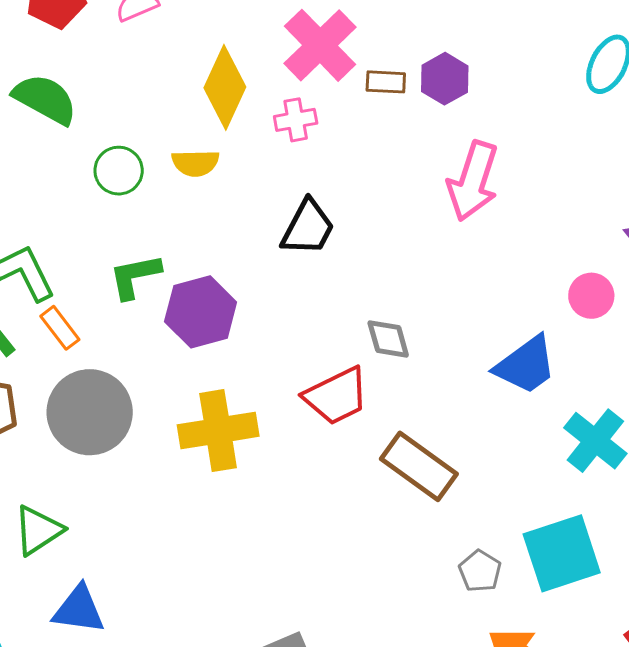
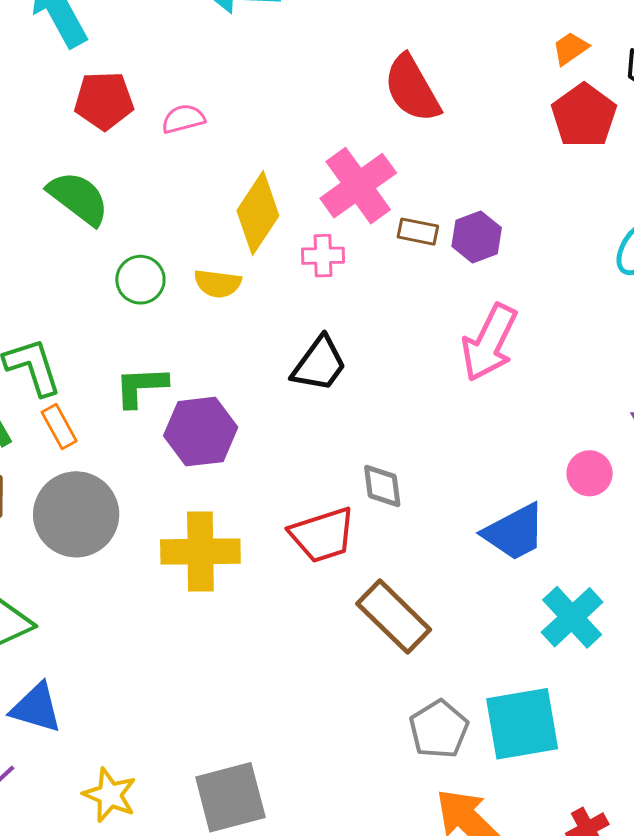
gray pentagon: (480, 571) -> (439, 729), size x1.4

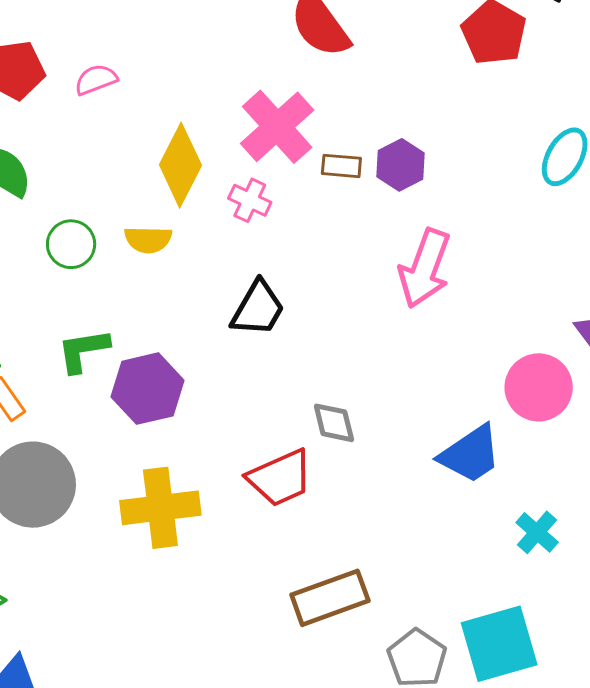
pink cross: (323, 256) -> (250, 200), turned 33
pink circle: (590, 473) -> (539, 387), size x1.5
brown rectangle: (394, 617) -> (330, 598), moved, turned -58
cyan cross: (572, 617) -> (537, 532), size x0.7

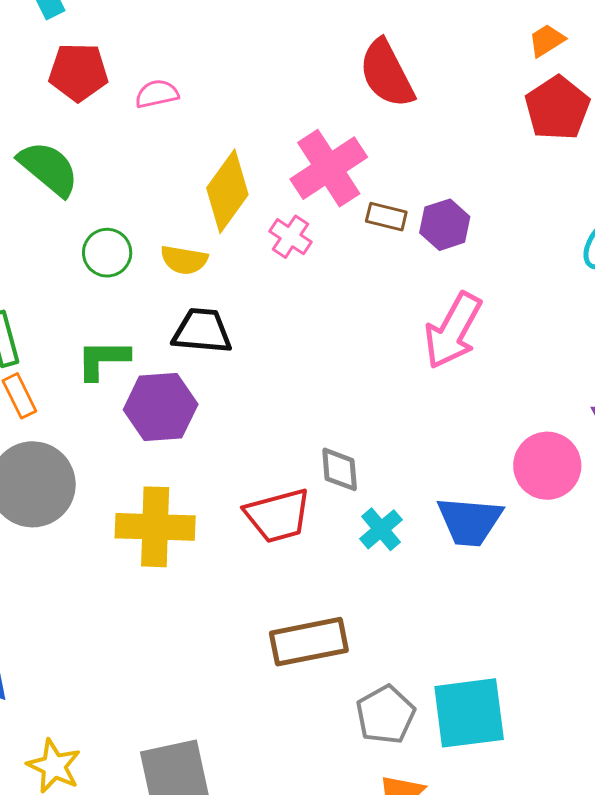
black trapezoid: (258, 308) -> (202, 331), moved, turned -124
blue trapezoid: (470, 454) -> (470, 521), turned 30
cyan cross: (537, 532) -> (381, 529), moved

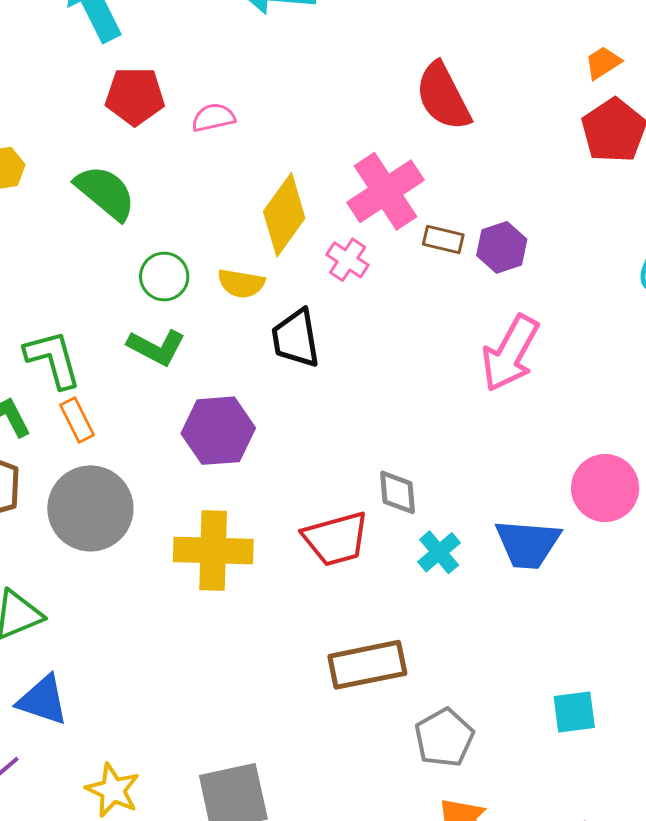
black trapezoid: (202, 331) -> (296, 338), moved, turned -104
green L-shape: (103, 359) -> (156, 347), moved, turned -152
cyan square: (469, 713) -> (574, 712), moved, size x0.6

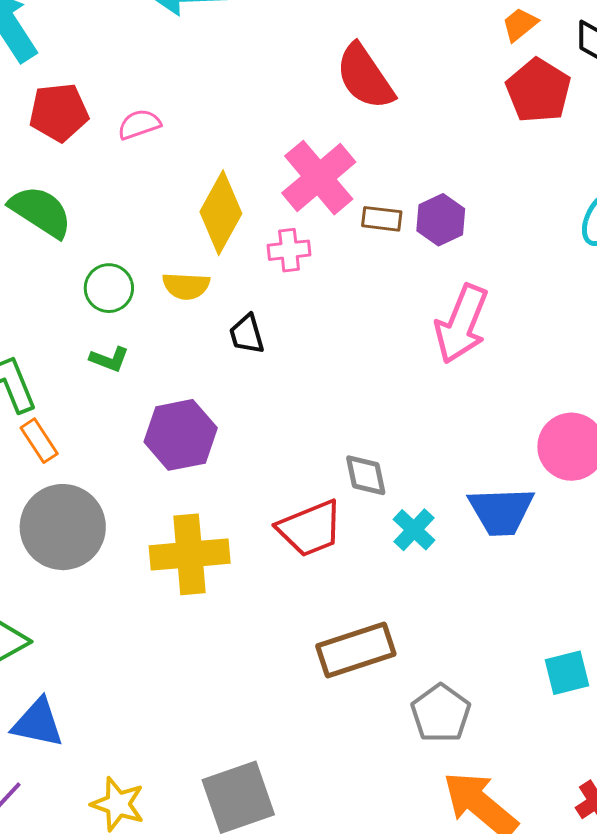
pink cross: (348, 260) -> (289, 250), turned -33
black trapezoid: (296, 338) -> (247, 334), size x0.7
green L-shape: (156, 347) -> (109, 359), size x0.7

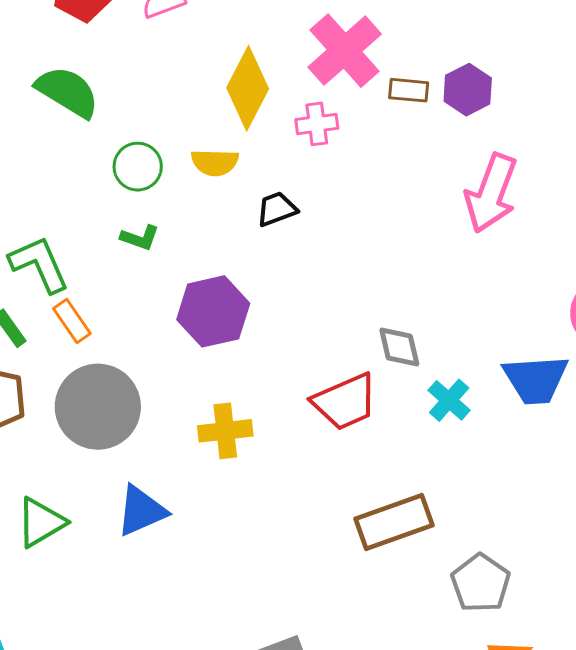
black trapezoid: (247, 334) -> (277, 209), turned 87
yellow cross: (190, 554) -> (225, 431), size x0.7
blue triangle: (38, 723) -> (141, 511), moved, turned -34

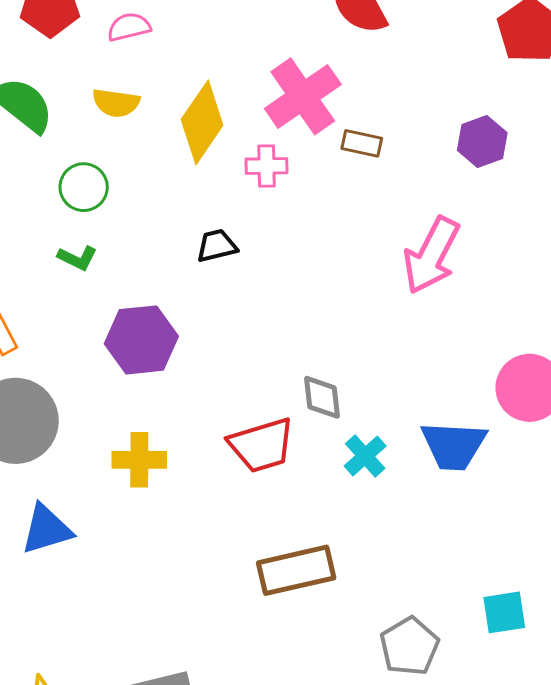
purple hexagon: (468, 90) -> (482, 142), moved
yellow semicircle: (215, 162) -> (116, 103), moved
gray pentagon: (481, 583) -> (409, 646), moved

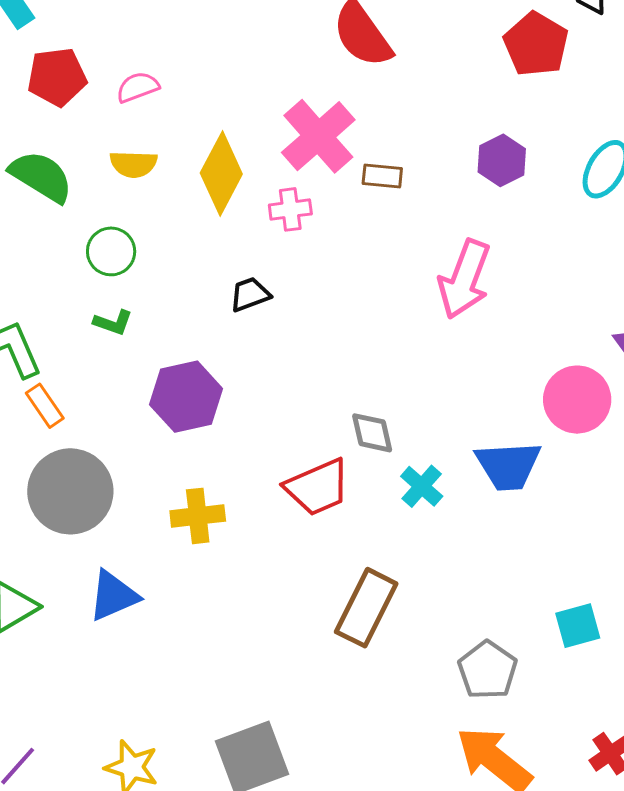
brown rectangle: (296, 570) -> (366, 608), turned -44

